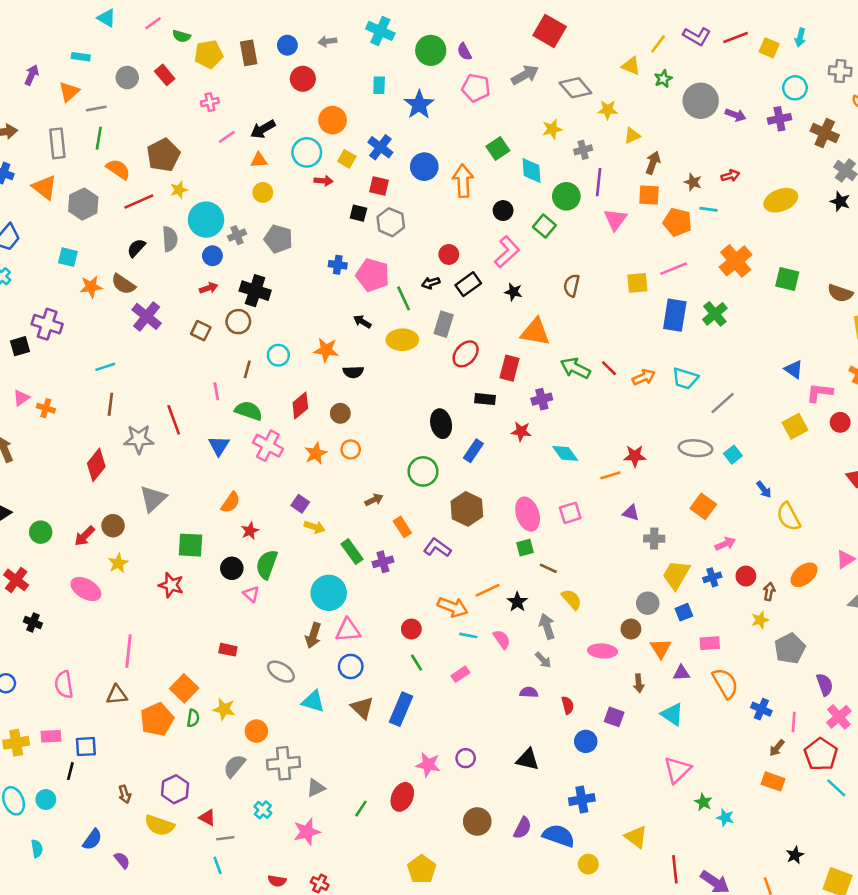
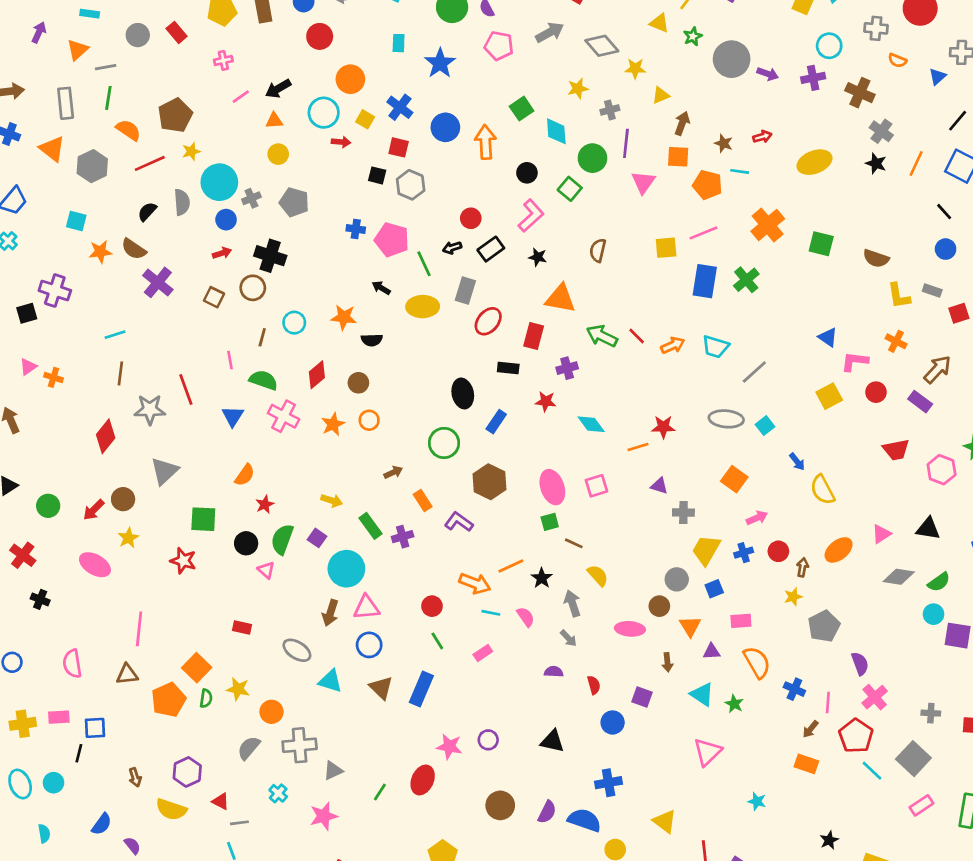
purple square: (300, 504) -> (317, 538), moved
green star: (703, 802) -> (734, 704), moved

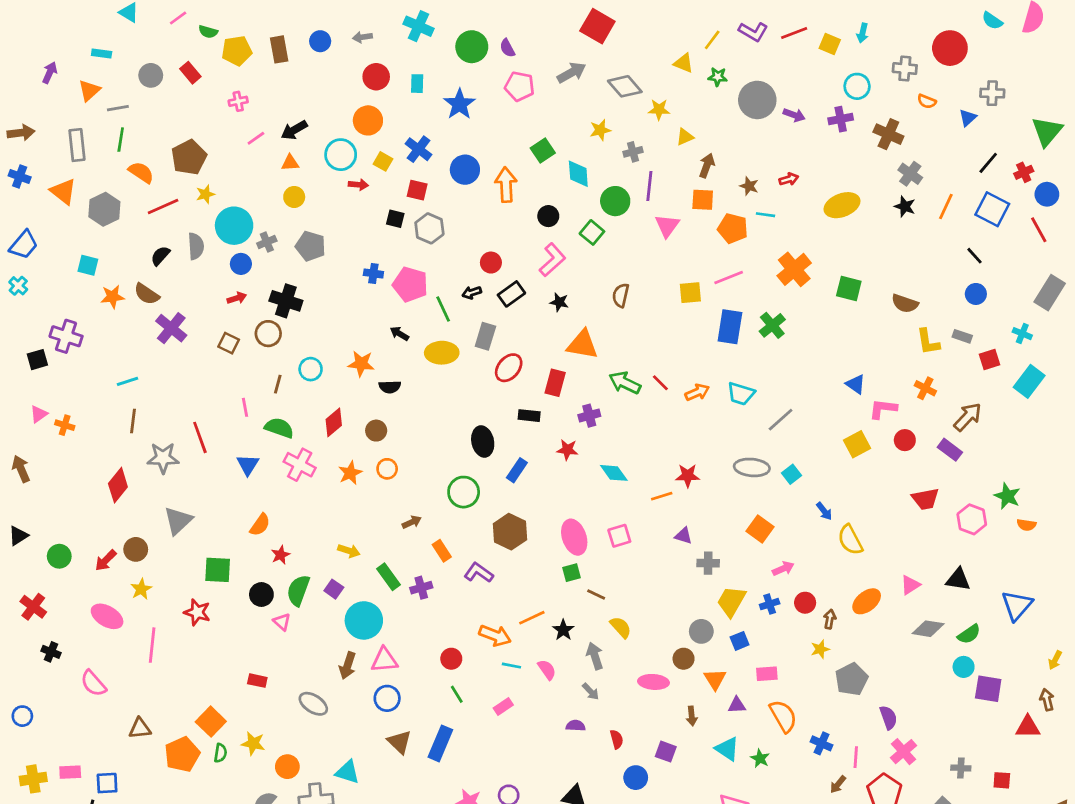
red circle: (320, 36) -> (376, 77), moved
green star: (693, 36) -> (718, 77), turned 30
pink line: (139, 629) -> (152, 645), moved
pink semicircle: (72, 664) -> (93, 683), moved, turned -32
cyan triangle: (330, 681) -> (347, 772), moved

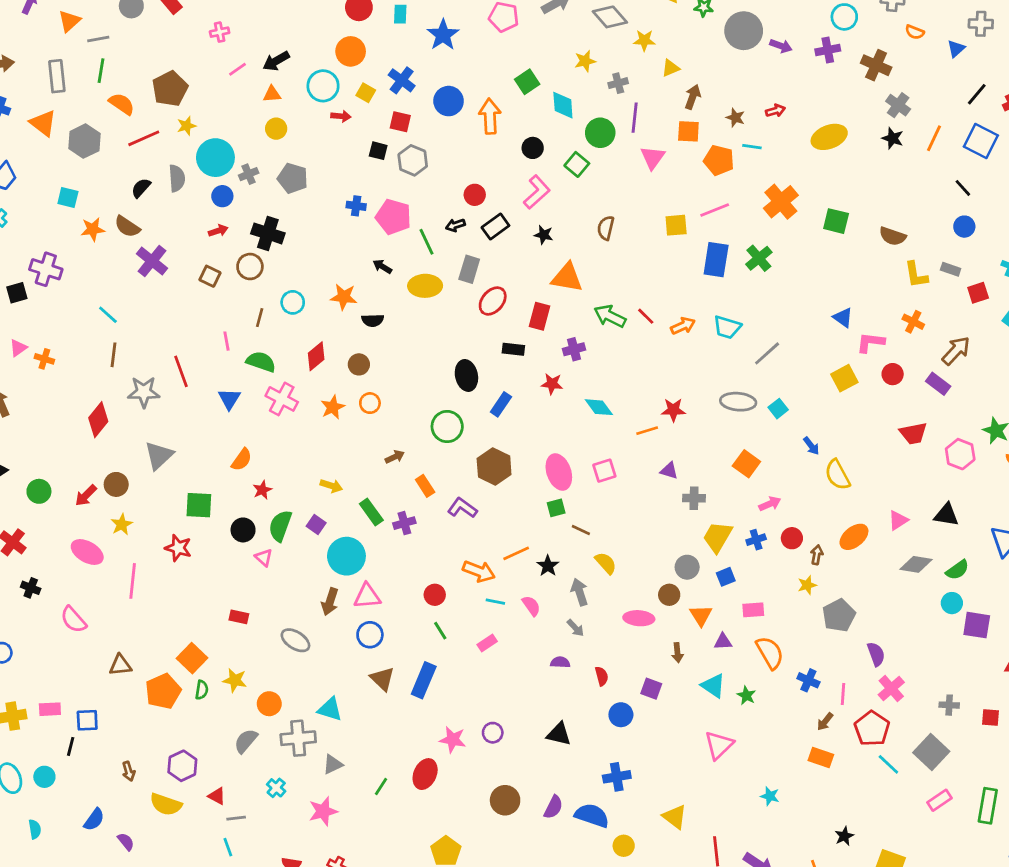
cyan line: (128, 381) -> (108, 315), turned 60

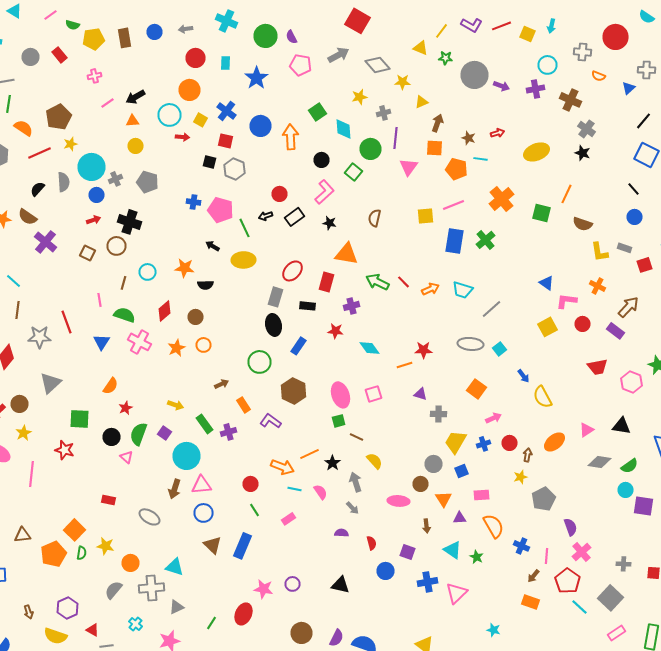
orange line: (934, 138) -> (566, 194), moved
gray rectangle: (469, 269) -> (276, 297), moved
blue cross: (617, 777) -> (428, 582), moved

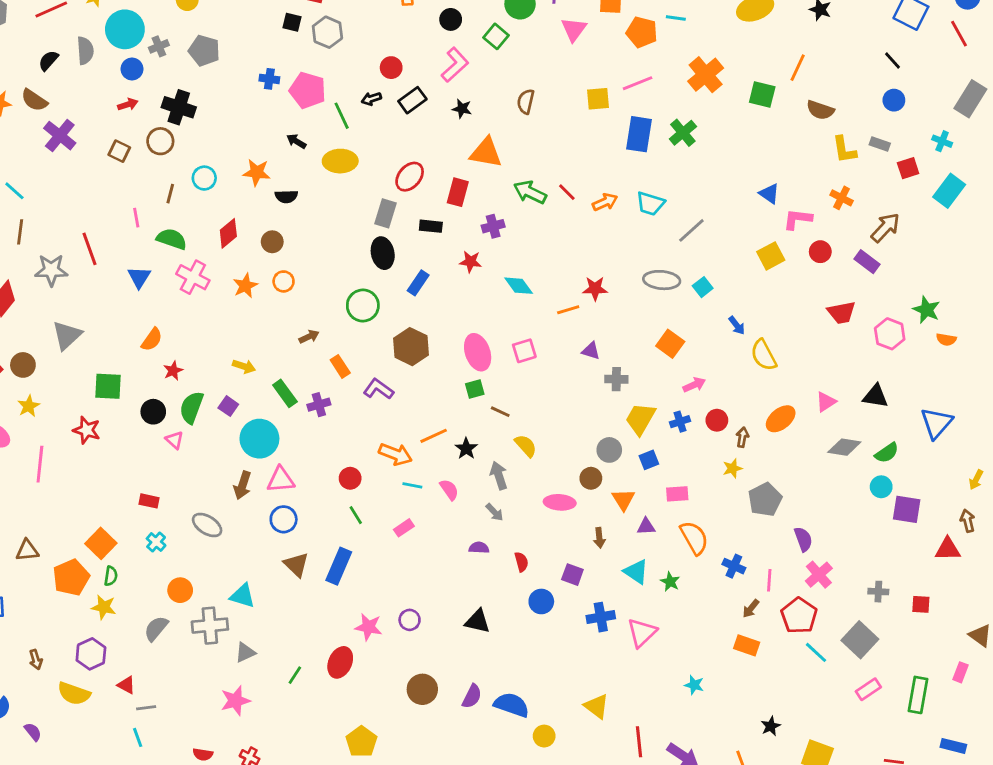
yellow star: (106, 546) -> (104, 607), moved
cyan cross: (136, 624) -> (156, 542), moved

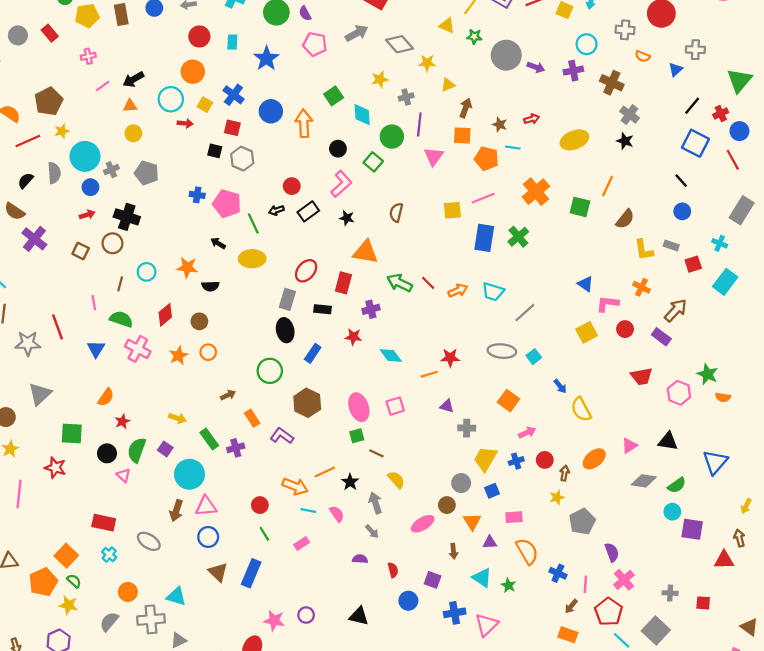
brown semicircle: (820, 110) -> (625, 219), turned -70
red rectangle: (149, 501) -> (104, 523), size x1.5
pink ellipse: (560, 502) -> (423, 524), turned -35
green semicircle: (111, 576) -> (74, 581), turned -56

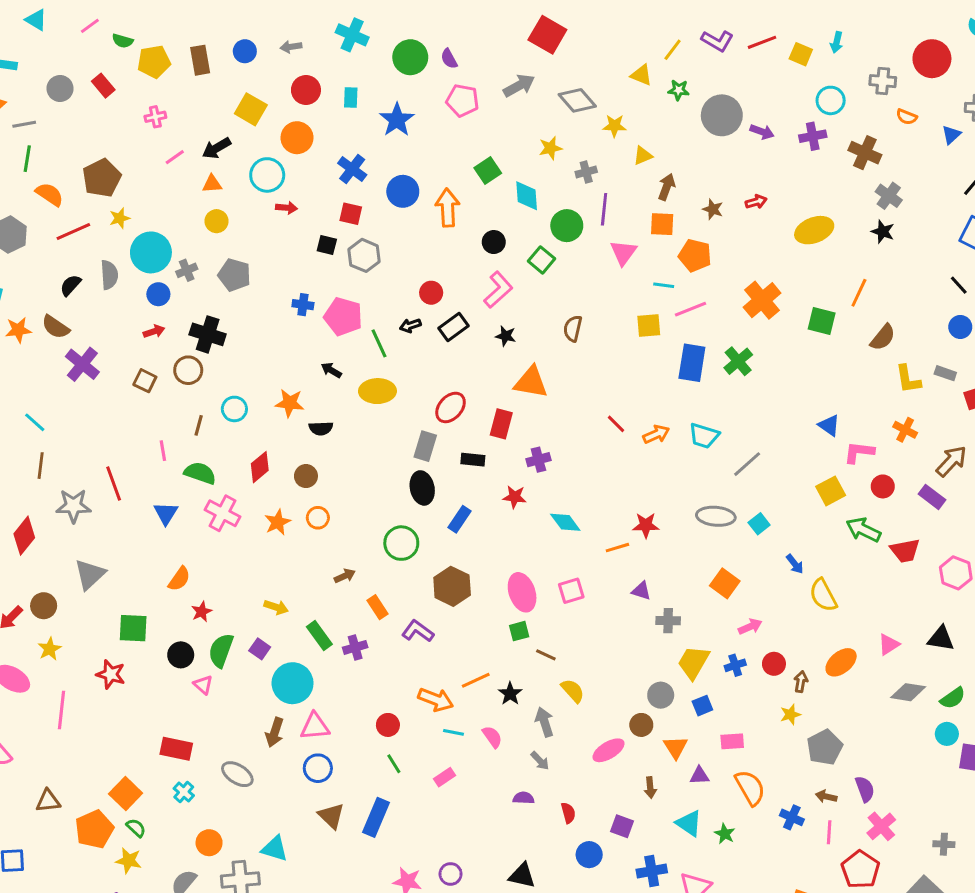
yellow square: (205, 105) -> (251, 109), moved, size x1.5
cyan line: (513, 148) -> (664, 285), moved
green arrow: (400, 283) -> (863, 530), moved
brown arrow: (571, 606) -> (826, 796), moved, turned 64

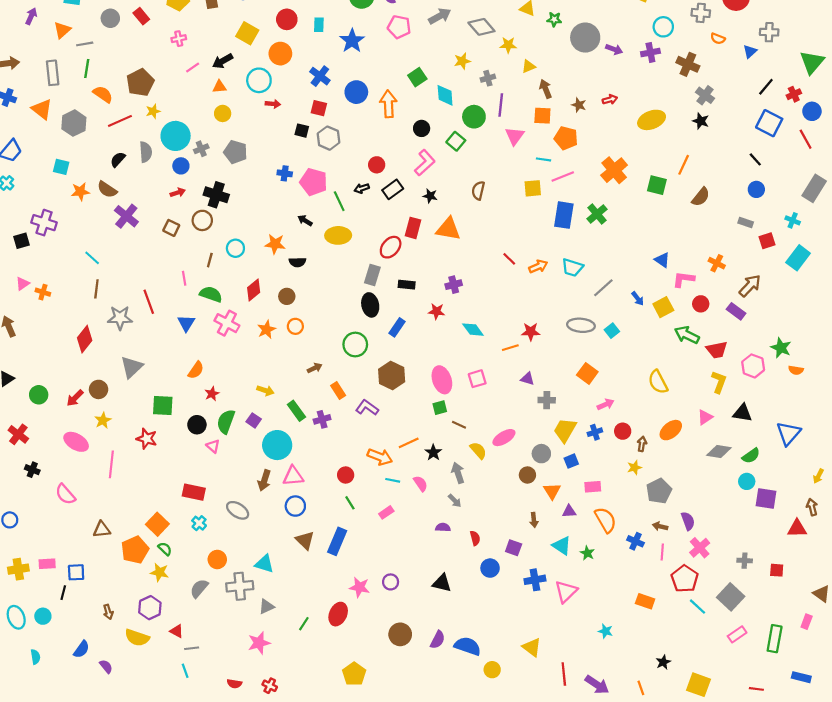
brown arrow: (667, 187) -> (546, 89), turned -42
yellow L-shape: (908, 379) -> (719, 382), moved, turned -150
red rectangle: (501, 424) -> (413, 228), moved
blue arrow: (795, 564) -> (638, 299), moved
pink ellipse: (609, 750) -> (504, 438), moved

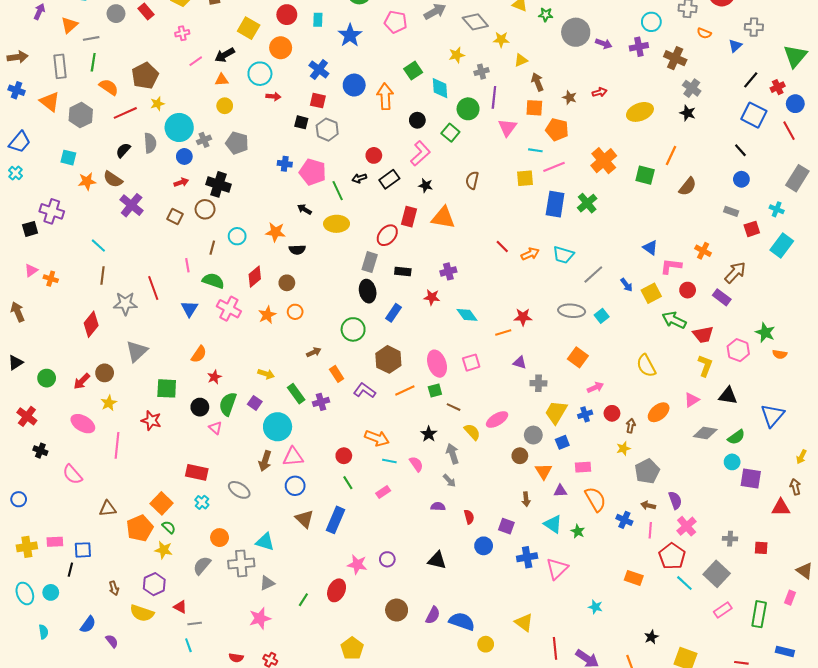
orange line: (409, 443) -> (405, 391), moved

